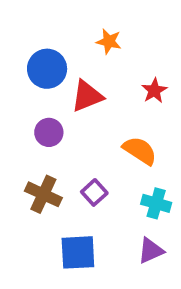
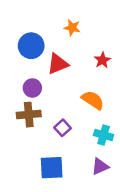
brown cross: (43, 194) -> (29, 115), moved, turned -30

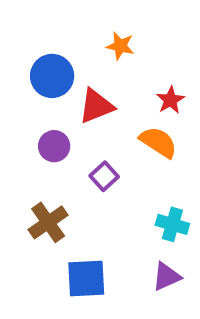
orange semicircle: (93, 100) -> (158, 142), moved
brown cross: (29, 115) -> (48, 222), moved, turned -30
purple square: (63, 128) -> (104, 176), moved

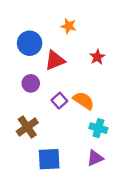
orange semicircle: (158, 142) -> (84, 101), moved

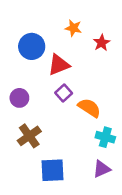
red star: (97, 57) -> (102, 43), moved
purple circle: (31, 83) -> (19, 98), moved
purple square: (59, 101) -> (64, 93), moved

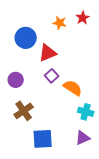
red star: (102, 43) -> (83, 18), moved

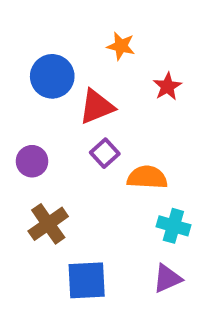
red star: (83, 18) -> (167, 86), moved
orange semicircle: (73, 88) -> (147, 177), turned -30

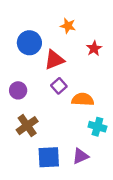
purple triangle: (167, 278) -> (80, 156), moved

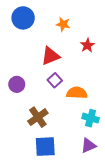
blue circle: (29, 43) -> (23, 18), moved
brown cross: (27, 126) -> (38, 117), moved
purple triangle: (80, 156) -> (88, 146), moved

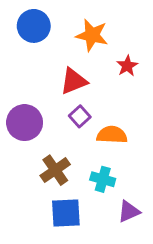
orange star: (63, 24) -> (92, 35), size x1.5
purple circle: (17, 84) -> (25, 123), size x1.5
cyan cross: (91, 118) -> (103, 179), moved

